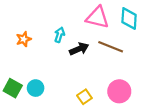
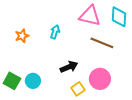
black arrow: (79, 49) -> (69, 67), moved
pink circle: (119, 91) -> (100, 79), moved

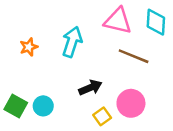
cyan arrow: (55, 32) -> (72, 42), size x1.6

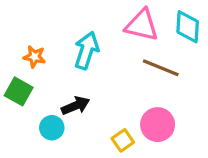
orange star: (29, 47) -> (34, 57), turned 30
black arrow: (90, 88) -> (75, 106), moved
green square: (16, 106) -> (19, 91), moved

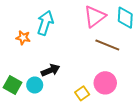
pink triangle: (142, 25) -> (95, 17), turned -50
cyan arrow: (87, 50) -> (45, 23), moved
green square: (19, 91) -> (13, 85), moved

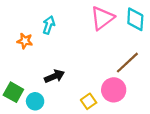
cyan arrow: (45, 23) -> (49, 25), size x0.7
brown line: (107, 45) -> (127, 63), moved, turned -65
cyan circle: (35, 85) -> (35, 101), moved

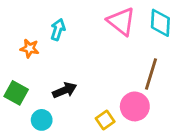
pink triangle: (102, 18) -> (121, 21), turned -45
brown line: (127, 63) -> (151, 74), turned -30
green square: (13, 92) -> (16, 93), moved

